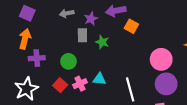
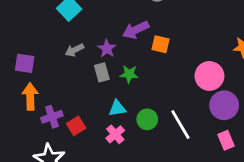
green circle: (69, 61) -> (147, 119), moved
cyan triangle: (99, 79) -> (117, 108), moved
red square: (60, 85) -> (76, 126), moved, turned 32

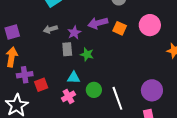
orange square: (161, 44) -> (120, 28), moved
purple square: (25, 63) -> (12, 32), turned -35
pink circle: (209, 76) -> (150, 25), moved

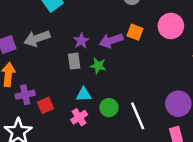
purple arrow: (98, 23) -> (111, 41), moved
gray arrow: (50, 29) -> (37, 38), moved, size x1.5

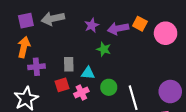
pink circle: (171, 26) -> (166, 33), moved
gray rectangle: (74, 61) -> (69, 64), moved
red square: (46, 105) -> (62, 85), moved

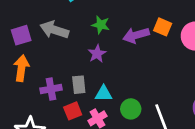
gray arrow: (53, 19) -> (54, 30), turned 35
purple star: (92, 25) -> (97, 54), moved
green star: (104, 49) -> (101, 25), moved
purple cross: (36, 67) -> (51, 89), moved

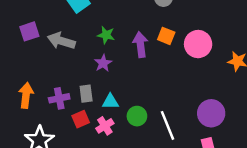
purple square: (21, 35) -> (29, 31), moved
purple arrow: (136, 35) -> (140, 45), turned 100
orange arrow: (21, 68) -> (26, 95), moved

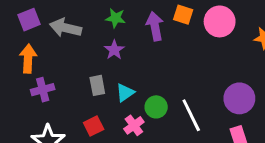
orange arrow: (26, 95) -> (28, 59), moved
purple cross: (59, 98) -> (43, 90), moved
cyan triangle: (110, 102) -> (125, 93), turned -30
red square: (81, 119) -> (94, 126), moved
pink cross: (105, 126) -> (134, 125), moved

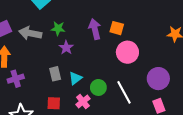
orange square: (183, 15) -> (117, 28), moved
green star: (116, 18) -> (58, 28), moved
pink circle: (220, 21) -> (127, 52), moved
red square: (94, 126) -> (54, 103), turned 32

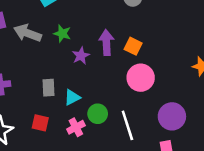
purple star: (66, 48) -> (81, 56), moved

